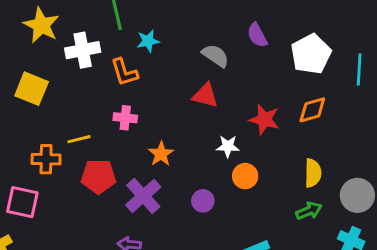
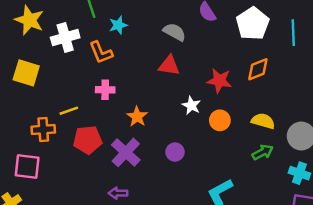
white star: (228, 146) -> (191, 105), turned 30
yellow semicircle: (313, 173) -> (263, 121), turned -70
orange circle: (245, 176) -> (220, 120), moved

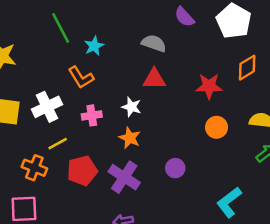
white cross: (65, 37) -> (47, 107), moved
white star: (191, 105) -> (131, 107), moved
orange cross: (43, 130) -> (34, 168), turned 35

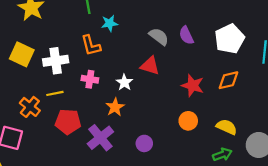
purple semicircle: (184, 17) -> (186, 35), moved

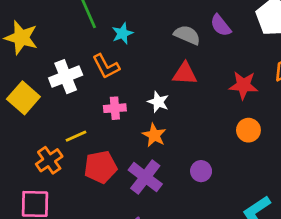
yellow square: (22, 54) -> (23, 98), turned 30
white cross: (56, 61) -> (66, 77), moved
orange cross: (30, 107) -> (49, 160), turned 30

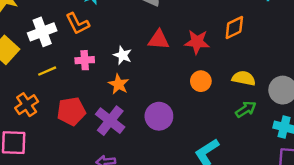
red triangle: (185, 74) -> (159, 40), moved
yellow line: (76, 136) -> (47, 71), moved
purple circle: (201, 171) -> (159, 116), size x1.5

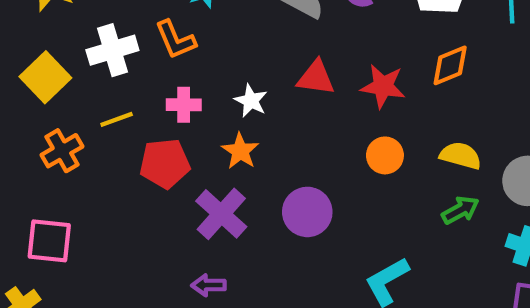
orange cross: (27, 105) -> (62, 151), moved
red pentagon: (71, 111) -> (165, 163), moved

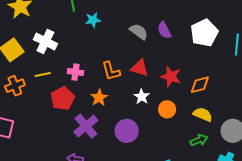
orange L-shape: (175, 40) -> (111, 71), moved
white cross: (112, 50) -> (45, 42), turned 35
orange diamond: (450, 65) -> (200, 85), moved
white star: (251, 101) -> (142, 97), moved
red pentagon: (165, 163) -> (63, 99), turned -30

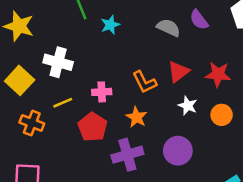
red triangle: (140, 68) -> (178, 72), turned -42
orange cross: (15, 86) -> (32, 123), turned -36
purple cross: (86, 126) -> (127, 155), turned 35

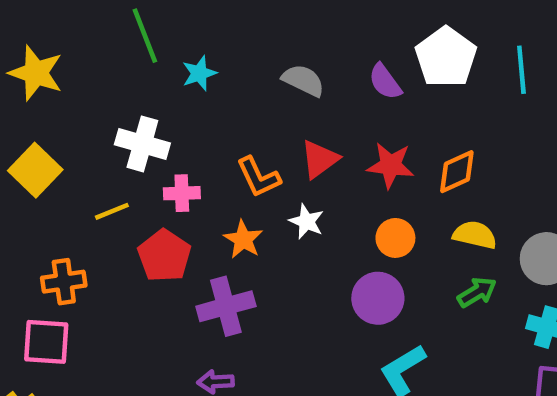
purple semicircle: (199, 20) -> (385, 82), moved
white cross: (58, 62) -> (142, 144), moved
white star: (188, 106) -> (307, 222), moved
orange cross: (32, 123) -> (64, 282), moved, turned -30
purple circle: (178, 151) -> (378, 298), moved

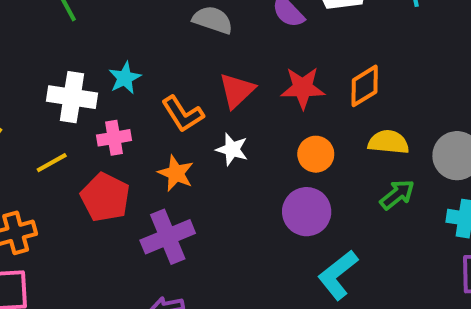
cyan star: (199, 73) -> (125, 78), moved

